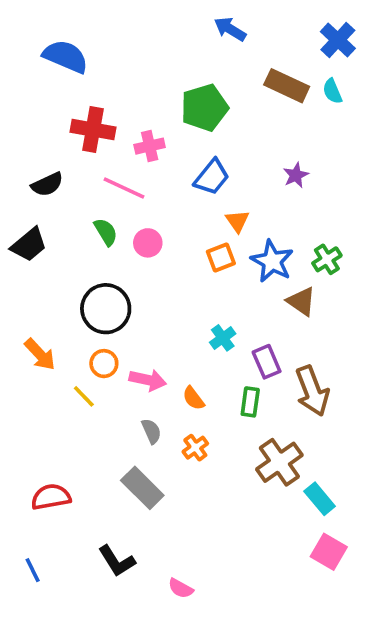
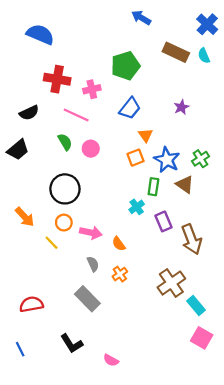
green rectangle: (250, 402) -> (153, 187), moved

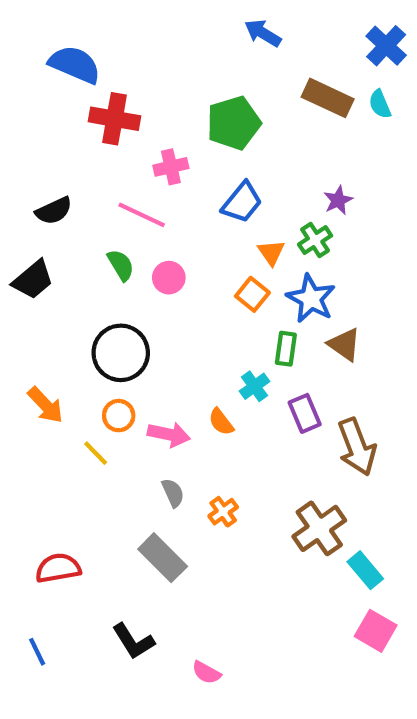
red cross: (57, 79) -> (114, 119), moved
orange square: (136, 158) -> (252, 294), turned -30
green cross: (200, 159) -> (315, 240), moved
orange semicircle: (119, 244) -> (221, 422), moved

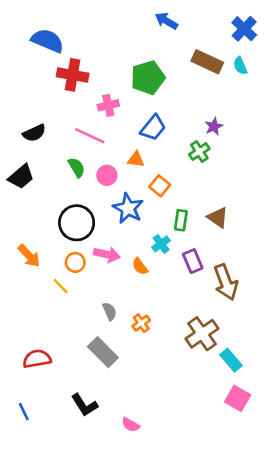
orange triangle: (271, 253) -> (136, 159), moved, turned -48
blue star: (311, 299) -> (128, 208), moved
pink arrow: (169, 434) -> (107, 254), moved

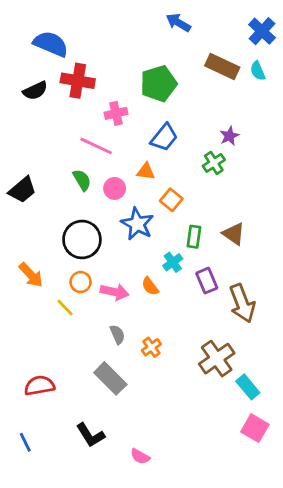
black semicircle: (34, 133) -> (35, 91), moved
pink arrow: (107, 254) -> (115, 292), moved

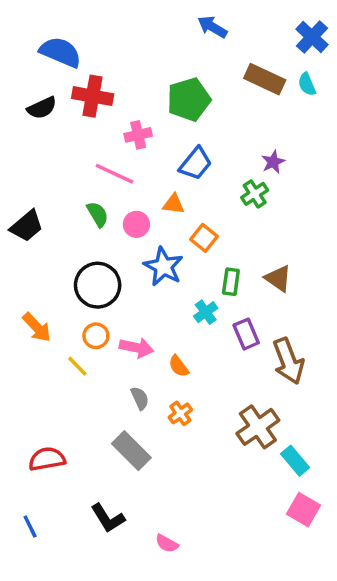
orange semicircle: (150, 286) -> (179, 366), moved

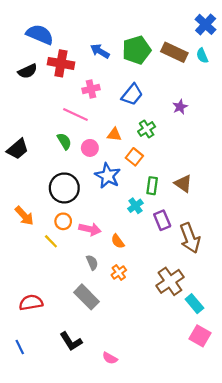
blue arrow: (212, 27) -> (100, 51), moved
green pentagon: (189, 99) -> (137, 50), moved
blue trapezoid: (196, 164) -> (132, 95), moved
green cross: (255, 194) -> (147, 129), moved

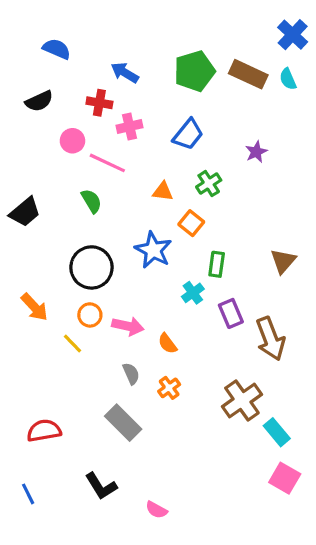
blue semicircle: (40, 34) -> (57, 49), size x0.7
blue arrow: (100, 51) -> (125, 73), moved
red cross: (61, 63) -> (99, 103), moved, size x0.7
pink circle: (90, 148) -> (72, 141), moved
brown triangle: (183, 184) -> (283, 261), moved, turned 36

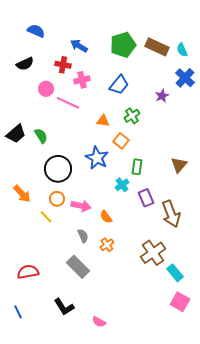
blue cross: (293, 35) -> (185, 78), moved
green semicircle: (91, 201) -> (41, 136), moved

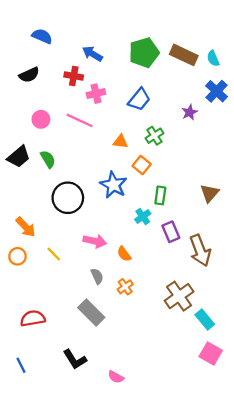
pink circle: (46, 89) -> (41, 119), moved
orange circle: (57, 199) -> (17, 256), moved

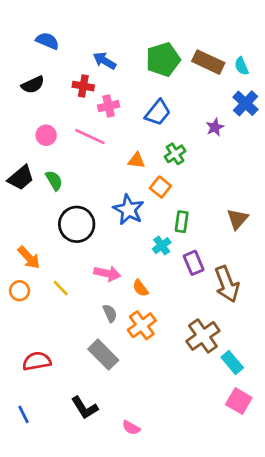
orange cross: (125, 287) -> (142, 325), size x1.5

